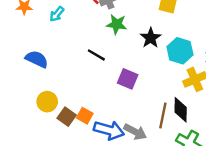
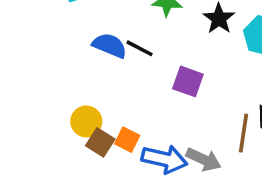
blue semicircle: (37, 59) -> (110, 45), moved
yellow circle: (47, 102) -> (86, 121), moved

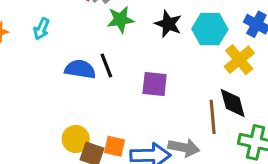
black line: (140, 48) -> (106, 66), turned 55

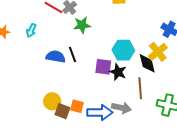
black star: (168, 24) -> (118, 72), moved
cyan hexagon: (210, 29) -> (123, 50), moved
black diamond: (233, 103) -> (147, 63), moved

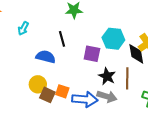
cyan arrow: (31, 30) -> (23, 28), moved
blue semicircle: (56, 57) -> (46, 57), moved
black star: (118, 72) -> (107, 76), moved

